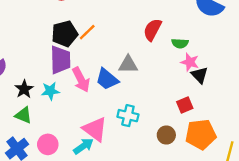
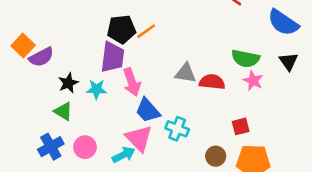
red semicircle: (152, 30) -> (212, 82), moved, turned 60
green semicircle: (180, 43) -> (245, 59), size x1.5
black triangle: (200, 75) -> (289, 62), moved
blue trapezoid: (107, 79) -> (148, 110), moved

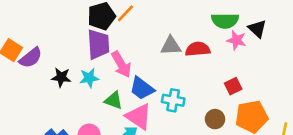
black triangle: (289, 62) -> (257, 29), moved
black star: (68, 83) -> (61, 77), turned -30
green triangle: (63, 111) -> (113, 100), moved

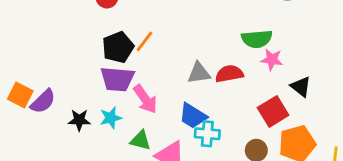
black triangle: (257, 29) -> (301, 87), moved
purple trapezoid: (98, 44) -> (117, 79), turned 104
red square: (233, 86) -> (273, 111), size x1.5
blue trapezoid: (142, 88) -> (193, 116), moved

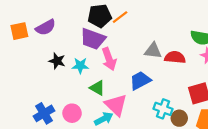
orange square: (20, 95) -> (19, 31), turned 36
purple semicircle: (43, 101) -> (46, 27), moved
blue trapezoid: (193, 116) -> (140, 81), turned 105
cyan cross: (207, 134) -> (163, 109), moved

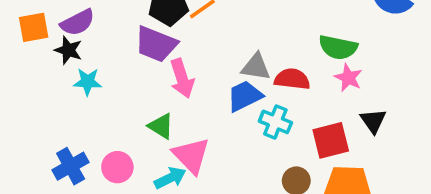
black star: (57, 61) -> (68, 50), moved
cyan star: (80, 66) -> (88, 82), moved
blue trapezoid: (140, 81) -> (245, 96), moved
cyan cross: (163, 109) -> (275, 122), moved

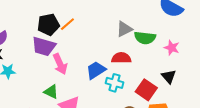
gray triangle: (256, 67) -> (124, 29), moved, turned -30
pink star: (348, 78) -> (172, 48), moved
red square: (331, 140) -> (146, 90), turned -35

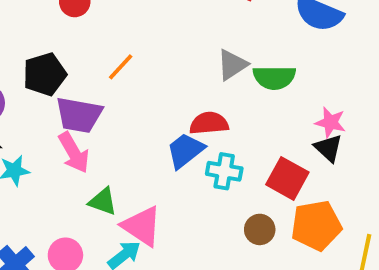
black pentagon: (48, 25) -> (45, 74), moved
pink star: (172, 48) -> (330, 122), moved
red semicircle: (121, 58) -> (209, 123), moved
pink arrow: (60, 64) -> (74, 153), moved

